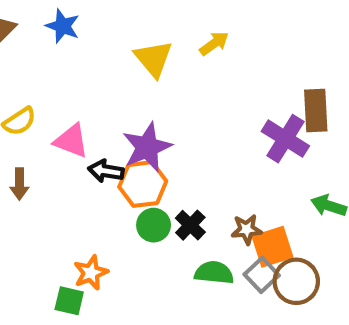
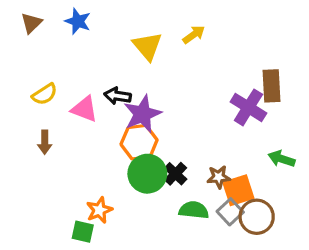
black arrow: (106, 171) -> (118, 96), moved
green circle: (154, 225) -> (147, 174), size x1.5

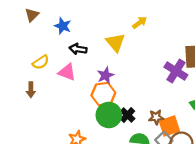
blue star: (78, 21) -> (63, 26), moved
yellow triangle: (147, 46) -> (115, 42), moved
black arrow: (118, 96) -> (78, 49), moved
purple star: (142, 114) -> (106, 75), size x0.7
brown arrow: (45, 142) -> (31, 90), moved

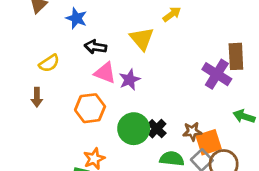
pink triangle: (67, 72) -> (105, 73), moved
orange hexagon: (103, 94) -> (90, 108), moved

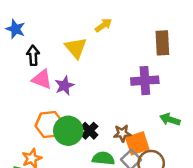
black arrow: (95, 47) -> (33, 55), turned 78
brown rectangle: (236, 56) -> (162, 43), moved
purple cross: (217, 74) -> (145, 81), turned -36
orange hexagon: (90, 108) -> (49, 124), moved

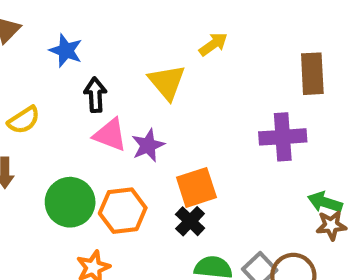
green circle: (68, 131) -> (70, 202), moved
brown star: (122, 133) -> (331, 225), moved
orange square: (137, 143) -> (196, 187), moved

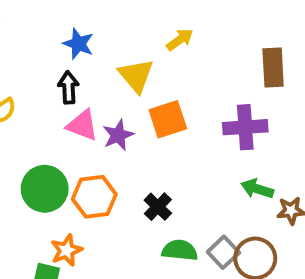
blue star: (66, 51) -> (78, 44), moved
orange square: (196, 187) -> (168, 119), moved
green arrow: (325, 202) -> (257, 189), moved

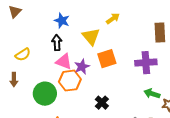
orange hexagon: (94, 197) -> (70, 81), moved

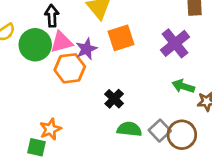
pink triangle: (64, 62) -> (61, 42), turned -36
purple cross: (146, 63) -> (175, 43), turned -35
green circle: (45, 94) -> (35, 45), moved

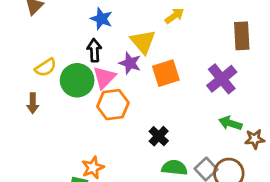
pink triangle: (61, 42) -> (104, 77), turned -30
purple star: (86, 49) -> (130, 63), moved, turned -30

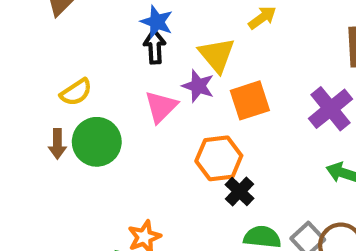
black arrow: (94, 50) -> (155, 47), moved
green circle: (77, 80) -> (97, 142), moved
orange hexagon: (113, 105) -> (219, 158), moved

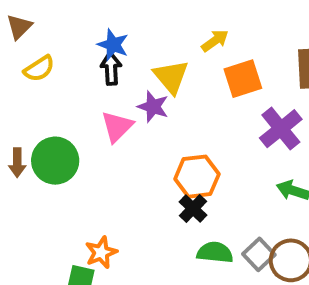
yellow semicircle: (76, 92) -> (39, 69), moved
orange square: (250, 100) -> (243, 79), moved
orange hexagon: (219, 158) -> (197, 177), moved

